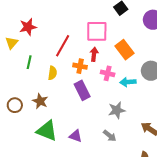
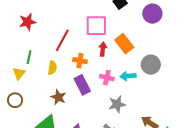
yellow triangle: (12, 43) -> (19, 73), moved
red arrow: (94, 54) -> (103, 49), moved
pink cross: (108, 73) -> (107, 78), moved
brown star: (40, 101) -> (58, 97), moved

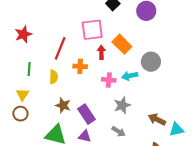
yellow triangle: (19, 73) -> (22, 94), moved
purple rectangle: (82, 85) -> (87, 114), moved

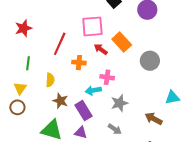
red arrow: (101, 52) -> (101, 49), turned -56
cyan arrow: (130, 76) -> (93, 90), moved
yellow semicircle: (54, 77) -> (50, 80), moved
cyan triangle: (176, 129) -> (172, 97), moved

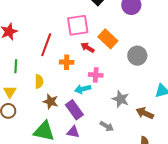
gray star: (119, 103) -> (121, 99), moved, turned -30

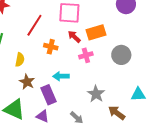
orange rectangle: (108, 39) -> (96, 32), turned -72
pink cross: (96, 75) -> (86, 55), moved, turned -32

